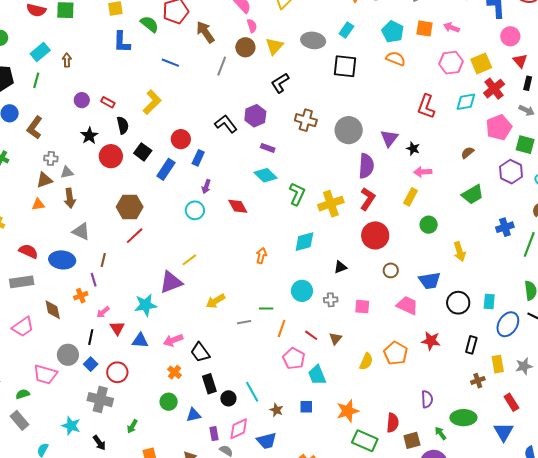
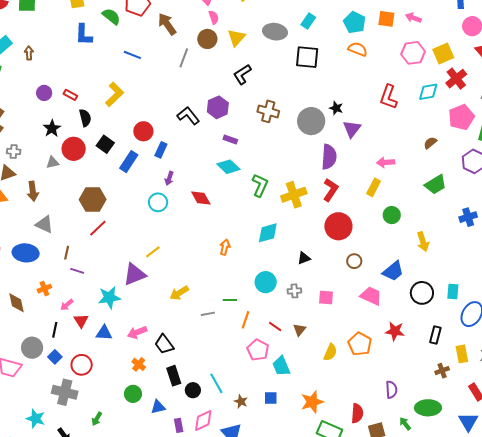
black star: (413, 149) -> (336, 108), moved
gray triangle: (67, 172) -> (53, 162), moved
purple line: (94, 280) -> (77, 271), moved, turned -56
blue trapezoid: (430, 281) -> (393, 271), turned -30

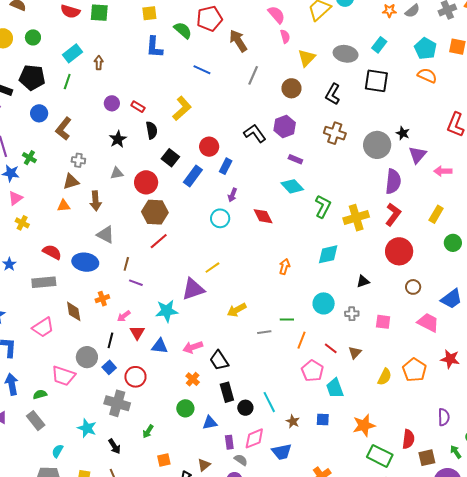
brown circle: (207, 39) -> (291, 88), moved
black L-shape: (242, 74) -> (333, 94), moved, turned -30
red circle: (74, 149) -> (146, 182), moved
pink arrow: (386, 162) -> (443, 171), moved

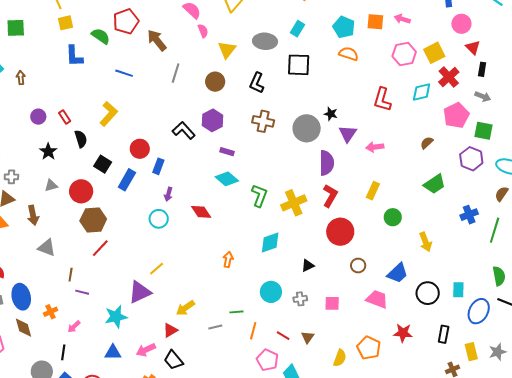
red rectangle: (138, 107) -> (65, 117), turned 32
blue ellipse: (85, 262) -> (21, 297), moved, turned 75
red triangle: (137, 333) -> (170, 330), moved, turned 35

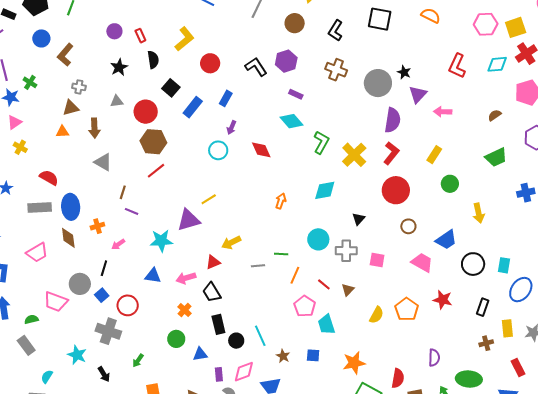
red circle: (140, 149) -> (210, 63), moved
yellow cross: (294, 203) -> (354, 155), turned -30
black triangle: (308, 266) -> (359, 219), turned -32
gray cross: (300, 299) -> (346, 251), size x1.5

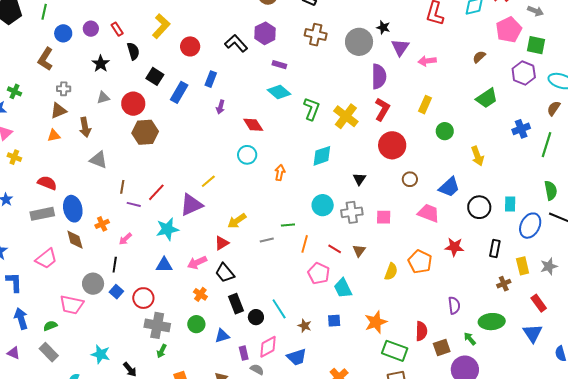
blue circle: (41, 38) -> (63, 33), moved
cyan circle: (218, 150) -> (247, 155), moved
red line: (156, 171) -> (156, 192), moved
gray cross: (108, 331) -> (157, 325), moved

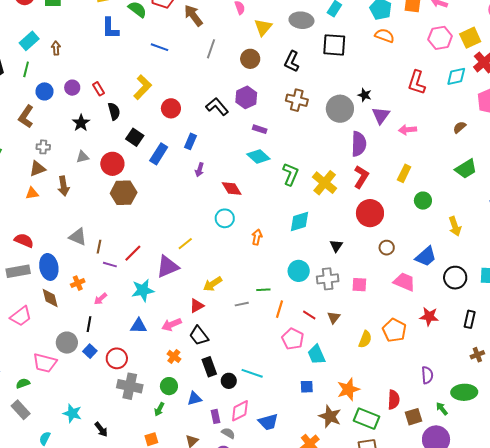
gray triangle: (98, 160) -> (78, 237), moved
cyan line: (279, 309) -> (252, 373), turned -40
brown star: (305, 326) -> (330, 416), moved, size x1.6
green arrow: (162, 351) -> (159, 409), moved

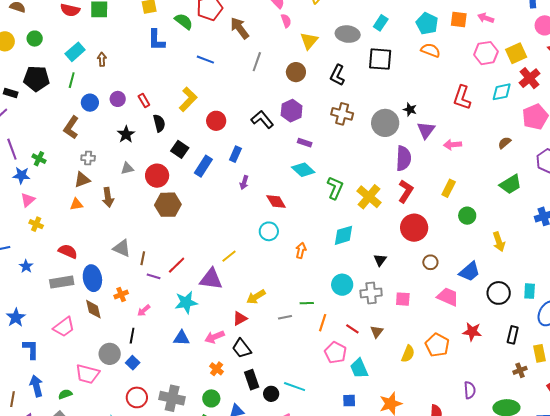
purple triangle: (167, 267) -> (211, 279), turned 30
red circle: (117, 358) -> (137, 397), moved

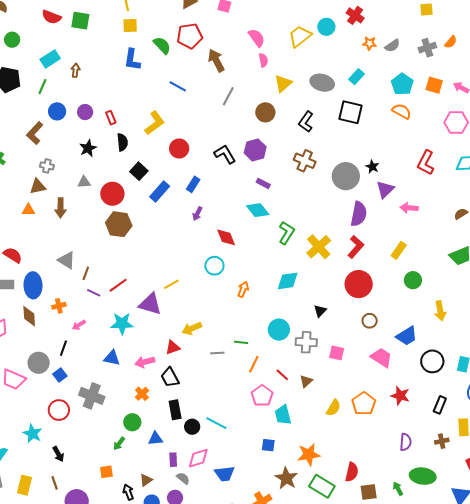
purple semicircle: (470, 390) -> (406, 442), moved
gray cross: (172, 398) -> (92, 396), moved

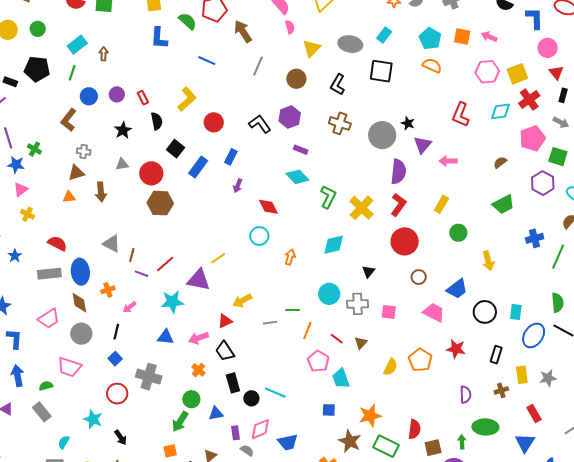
gray circle: (39, 363) -> (81, 334), moved
green arrow: (119, 444) -> (180, 422), size x1.5
green arrow: (398, 489) -> (462, 442), turned 32

